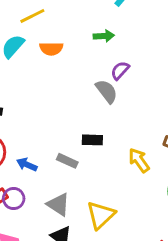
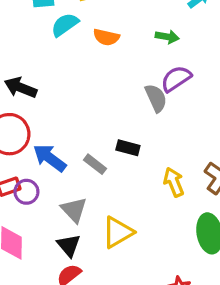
purple semicircle: (120, 70) -> (176, 79), size x1.4
blue arrow: (27, 165) -> (50, 158), size x1.5

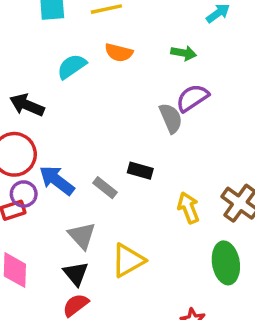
cyan semicircle: (65, 25) -> (72, 66), moved
purple circle: (26, 192) -> (24, 194), moved

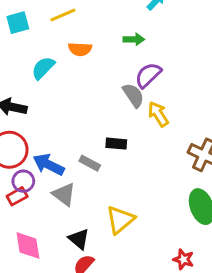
yellow arrow: (188, 208) -> (158, 114), moved
gray triangle: (82, 236) -> (64, 194), moved

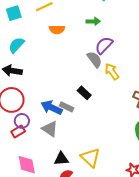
cyan semicircle: (43, 68) -> (16, 45), moved
black rectangle: (116, 144) -> (84, 93), turned 40
blue arrow: (49, 165) -> (52, 108), moved
yellow triangle: (120, 220) -> (90, 158), moved, turned -35
black triangle: (79, 239) -> (61, 159), turned -42

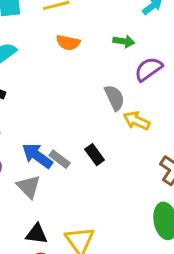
purple semicircle: (104, 45) -> (149, 69), moved
yellow arrow: (112, 72) -> (137, 121), turned -42
black rectangle: (84, 93) -> (95, 155), moved

